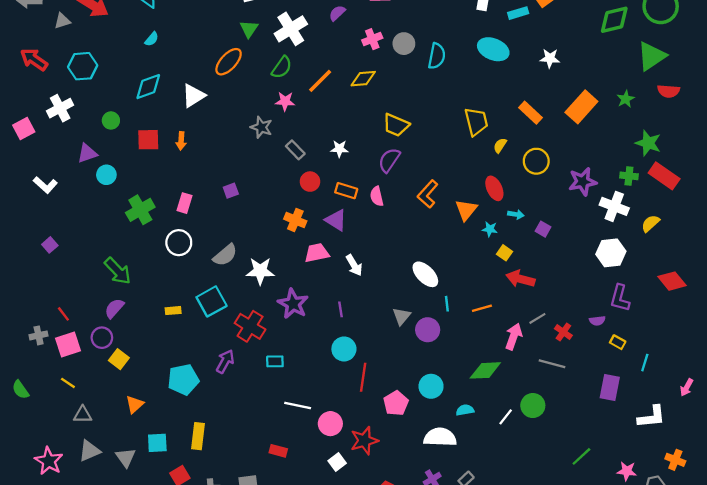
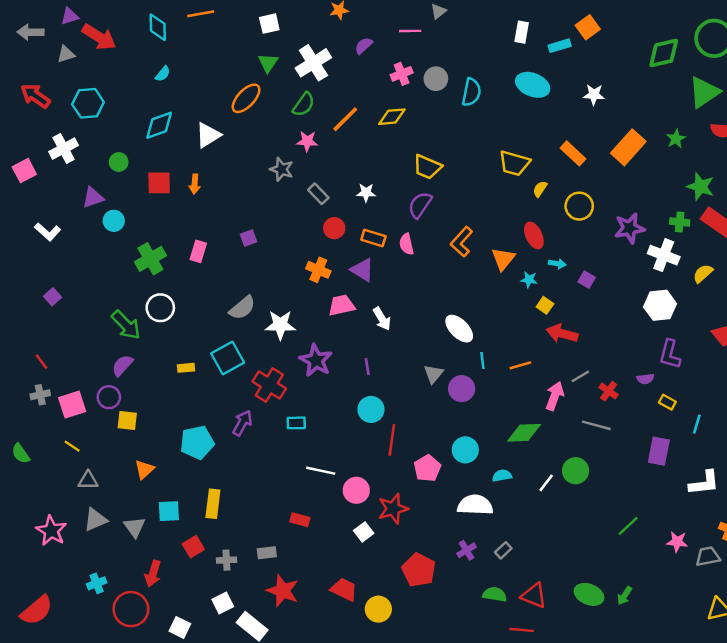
yellow trapezoid: (476, 122) -> (514, 163), turned 120
white circle: (179, 243) -> (160, 308), moved
red line: (63, 314) -> (41, 362), moved
yellow square: (119, 359) -> (127, 420), turned -30

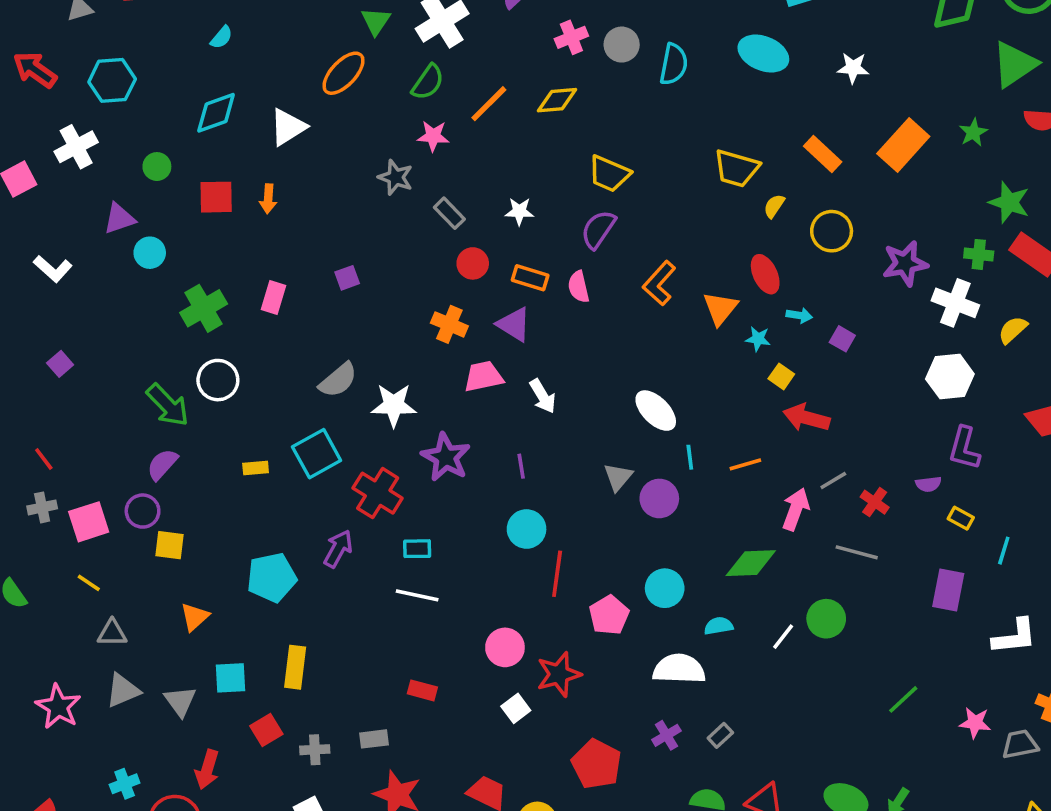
white line: (321, 471) -> (417, 595), moved

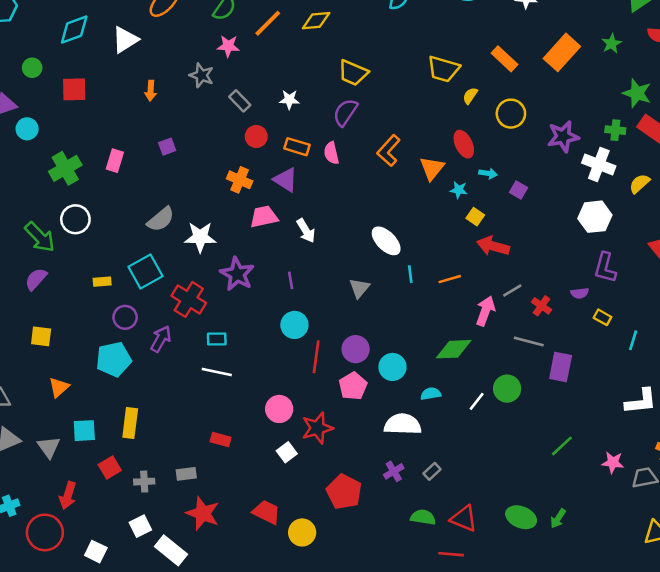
orange arrow: (268, 199) -> (151, 91), moved
purple circle: (659, 498) -> (356, 349), moved
purple circle: (143, 511) -> (125, 317), moved
purple rectangle: (948, 590) -> (561, 367), moved

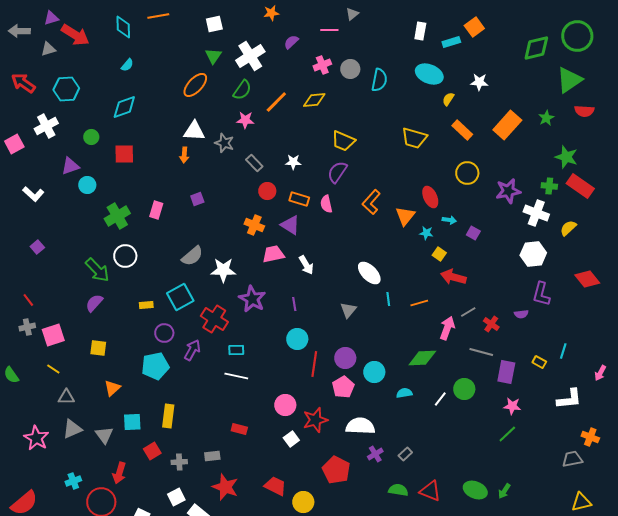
white triangle: (125, 40) -> (194, 131), moved, turned 35
yellow semicircle: (470, 96) -> (448, 99), moved
yellow rectangle: (603, 317) -> (539, 362), moved
white semicircle: (403, 424) -> (360, 426), moved
pink star: (613, 462) -> (512, 406), moved

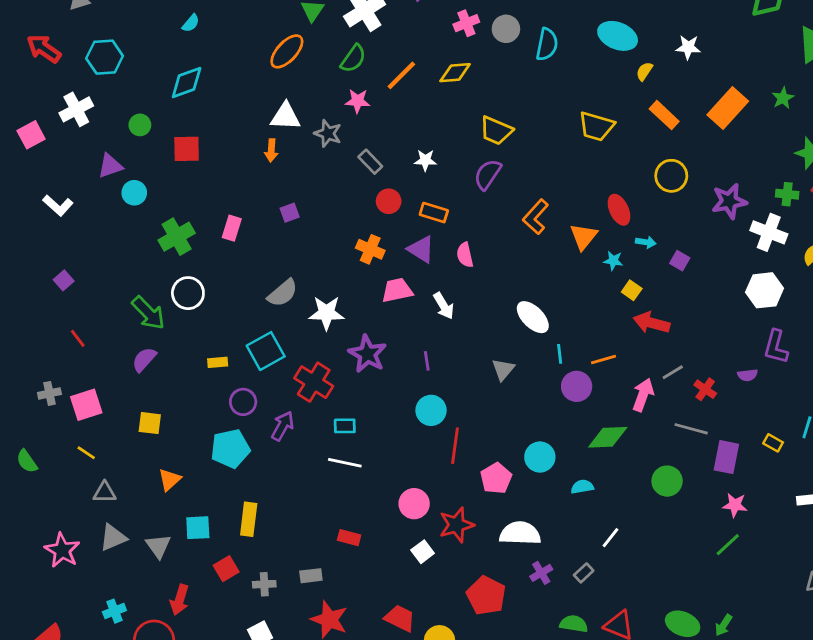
pink semicircle: (326, 204) -> (465, 255), moved
red line: (28, 300) -> (78, 338), moved
purple circle: (345, 358) -> (577, 386), moved
white line: (440, 399) -> (610, 538), moved

